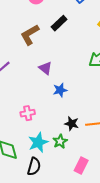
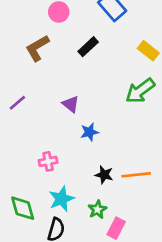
brown L-shape: (30, 35) -> (37, 48), moved
green star: (60, 141) -> (97, 210), moved

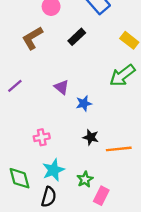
blue star: (89, 132) -> (84, 103), moved
black star: (104, 175) -> (91, 137), moved

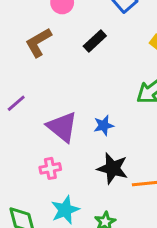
purple triangle: (62, 87) -> (62, 127), moved, size x1.6
black star: (91, 137) -> (113, 168), size x1.5

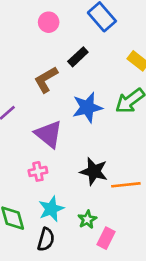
brown L-shape: (38, 42) -> (46, 80), moved
blue star: (104, 125) -> (87, 107), moved, size x1.6

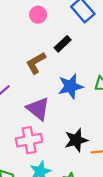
pink cross: (38, 171) -> (29, 140), size x1.6
black star: (94, 171) -> (76, 140), turned -30

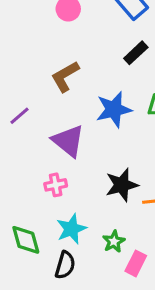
black rectangle: (63, 44) -> (136, 53), moved
pink cross: (29, 140) -> (56, 185), size x0.6

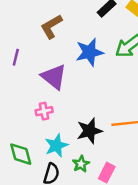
purple line: (20, 116) -> (16, 57), turned -35
black star: (122, 185) -> (89, 131), moved
green star: (114, 241) -> (81, 164), moved

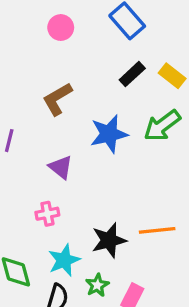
purple triangle: (54, 77) -> (61, 167), size x0.7

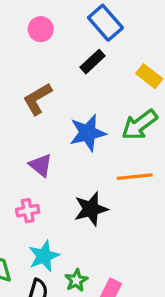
black rectangle: (132, 74) -> (92, 62), moved
orange line: (157, 230) -> (135, 177), moved
black star: (109, 240) -> (91, 209), moved

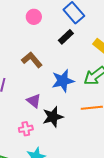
brown L-shape: (37, 99) -> (32, 60), turned 80
black star: (91, 209) -> (53, 117), moved

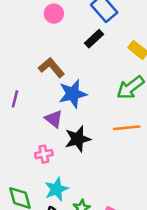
blue star: (63, 81) -> (73, 94), moved

